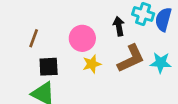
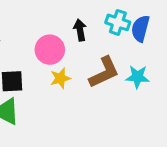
black arrow: (119, 26) -> (80, 30), moved

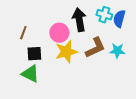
black arrow: (80, 30) -> (79, 20), size x1.6
yellow star: (60, 78) -> (66, 52), size x1.6

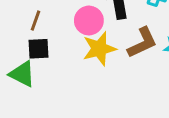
black square: (34, 54) -> (38, 49), moved
green triangle: (30, 74) -> (22, 74), moved

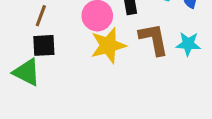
brown L-shape: (142, 43) -> (154, 39), turned -76

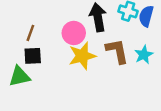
cyan star: (188, 44) -> (144, 55), turned -30
green triangle: (27, 72) -> (19, 76), turned -40

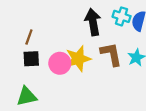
pink circle: (74, 33) -> (60, 63), moved
green triangle: (19, 76) -> (27, 96), moved

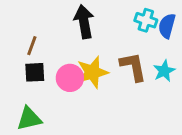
black arrow: (93, 22) -> (84, 22), moved

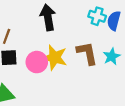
yellow star: (92, 72) -> (55, 58), turned 30

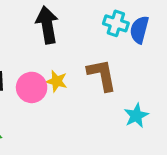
cyan star: (112, 56) -> (136, 116), moved
yellow star: (55, 58) -> (57, 81), size x0.6

